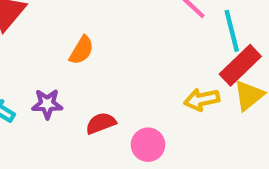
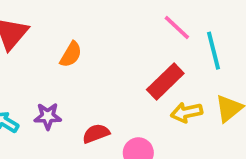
orange semicircle: (81, 50) -> (71, 54), moved
red rectangle: (240, 65) -> (165, 81), moved

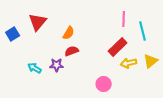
pink line: (177, 27) -> (124, 19), turned 49
red semicircle: (96, 134) -> (72, 51), moved

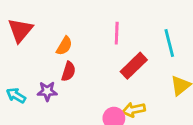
pink line: (124, 19) -> (117, 33), moved
red semicircle: (72, 51) -> (68, 71), turned 128
yellow arrow: (129, 63) -> (134, 110), moved

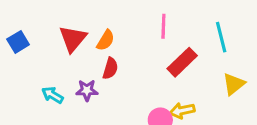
red triangle: (20, 30) -> (73, 39), moved

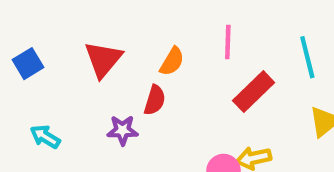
orange semicircle: (106, 40) -> (172, 61), moved
cyan arrow: (52, 95) -> (45, 137), moved

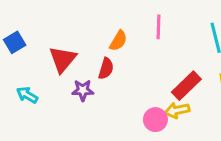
red triangle: (103, 59) -> (63, 59), moved
red rectangle: (254, 92) -> (186, 86), moved

